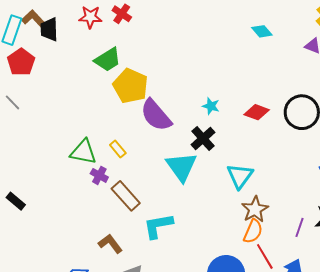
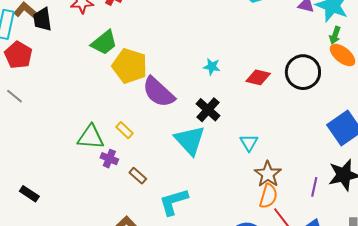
cyan star: (211, 106) -> (212, 67), moved
cyan triangle: (240, 176) -> (249, 143), size x0.7
brown rectangle: (126, 196) -> (138, 176), size x0.6

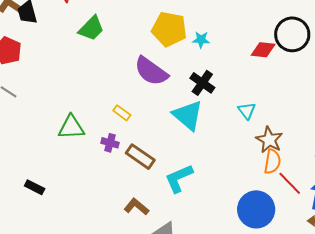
yellow pentagon: (130, 66) -> (169, 29), moved
red diamond: (258, 77) -> (263, 50), moved
green triangle: (91, 137) -> (71, 127), moved
brown rectangle: (138, 176) -> (140, 157), size x1.6

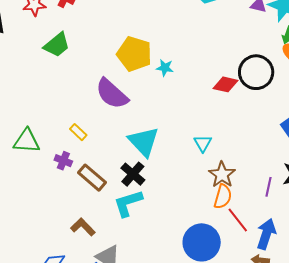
black cross: (202, 83) -> (133, 174), moved

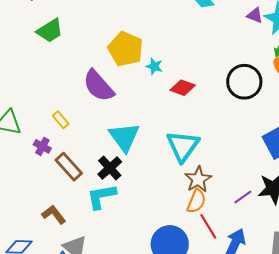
red diamond: (226, 84) -> (183, 88), moved
cyan triangle: (203, 143) -> (183, 146), size x1.8
purple line: (268, 187) -> (243, 197), turned 36

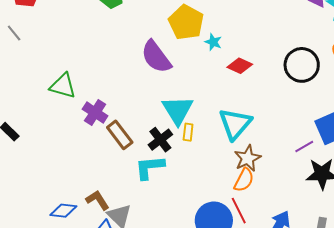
yellow rectangle: (61, 120) -> (188, 132), moved, turned 42
purple cross: (42, 146) -> (95, 112), size x1.4
purple line: (243, 197) -> (304, 147), moved
brown L-shape: (54, 215) -> (98, 200), moved
red line: (208, 226) -> (239, 211), moved

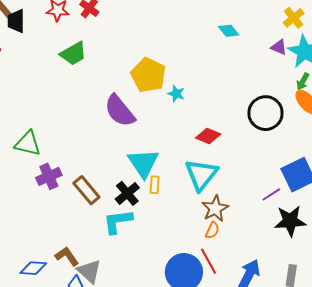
red diamond: (240, 66) -> (208, 136), moved
purple cross: (95, 112) -> (49, 176), moved, turned 35
orange semicircle: (244, 180) -> (212, 230), size x0.7

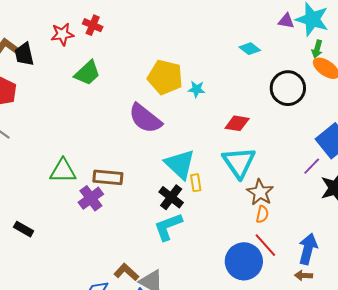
cyan diamond: (229, 31) -> (250, 49), moved
brown rectangle: (86, 190) -> (108, 177), moved, turned -32

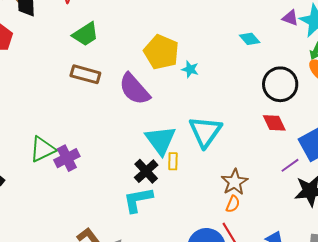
red diamond: (237, 123) -> (274, 123), moved, turned 45
cyan triangle: (239, 162) -> (205, 132), moved
green triangle: (63, 171) -> (43, 149), moved, turned -36
brown rectangle: (108, 177) -> (85, 74), moved

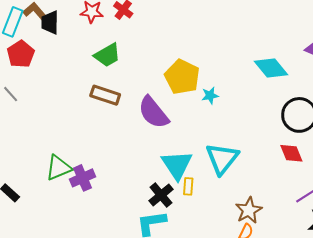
cyan diamond: (250, 39) -> (271, 68), size x1.6
cyan star: (190, 69) -> (210, 95), turned -30

